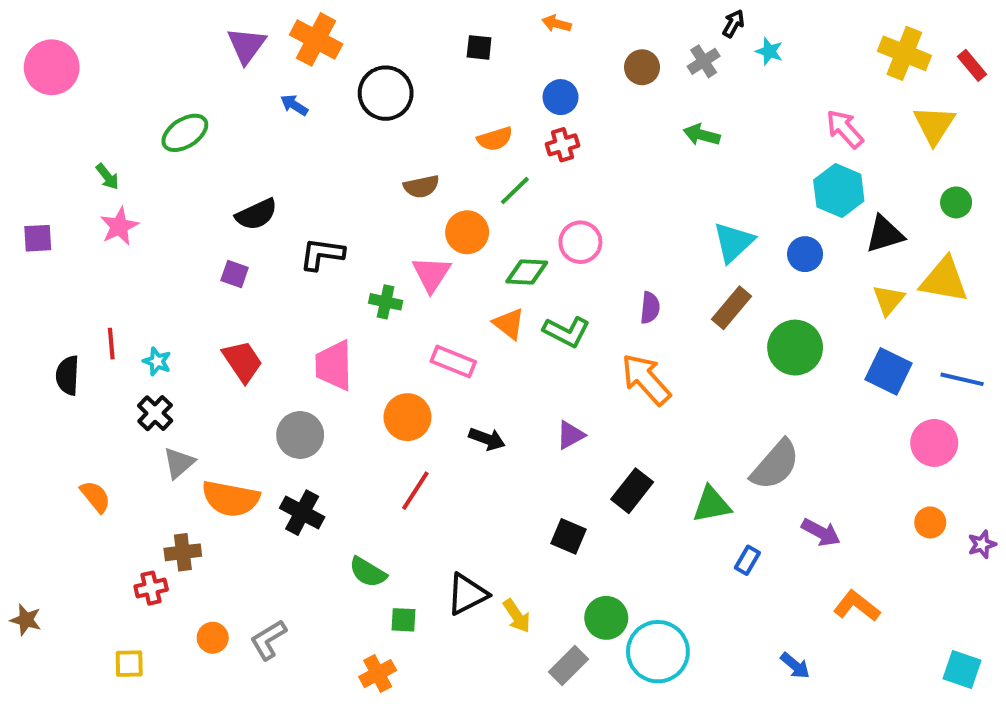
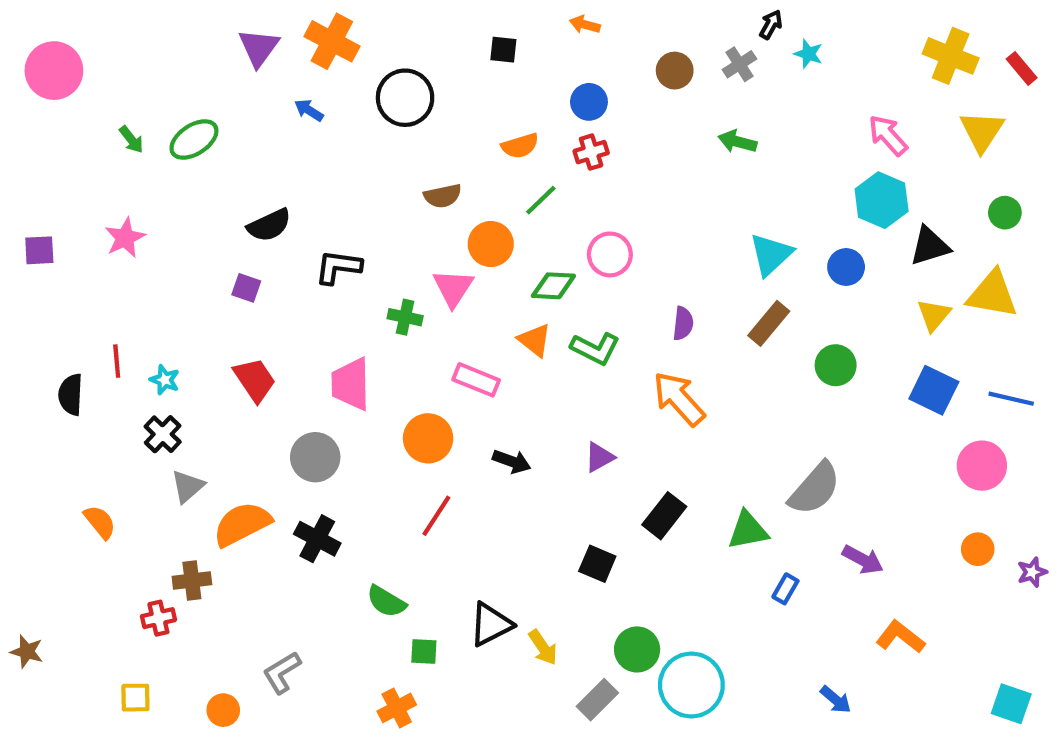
green arrow: (107, 177) -> (131, 140), moved
green circle: (795, 348) -> (836, 365), size x0.7
orange semicircle: (231, 499) -> (242, 524), turned 142
orange circle: (213, 638) -> (223, 710), moved

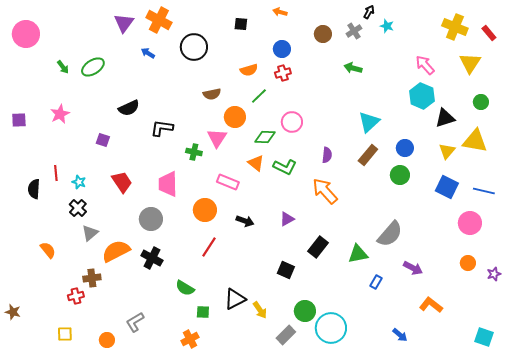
blue circle: (846, 267) -> (405, 148), moved
purple square: (246, 288) -> (103, 140), moved

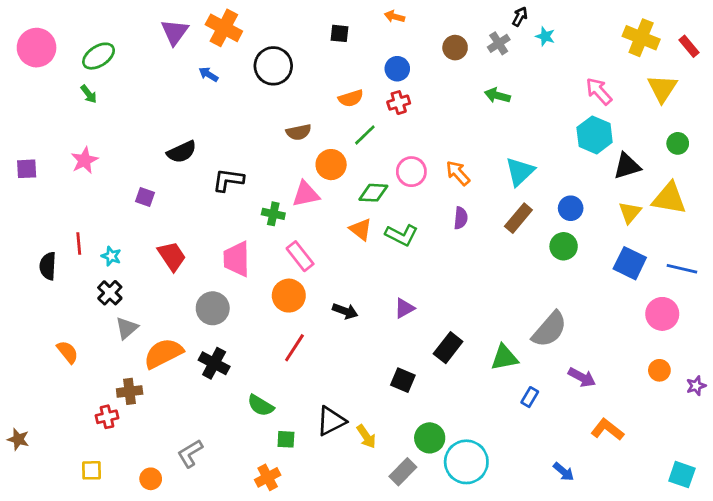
green ellipse: (93, 67) -> (99, 56), moved
pink triangle: (217, 138) -> (306, 194), turned 45
pink rectangle: (228, 182) -> (300, 256), moved, turned 30
orange arrow: (325, 191) -> (458, 173), moved, size x0.7

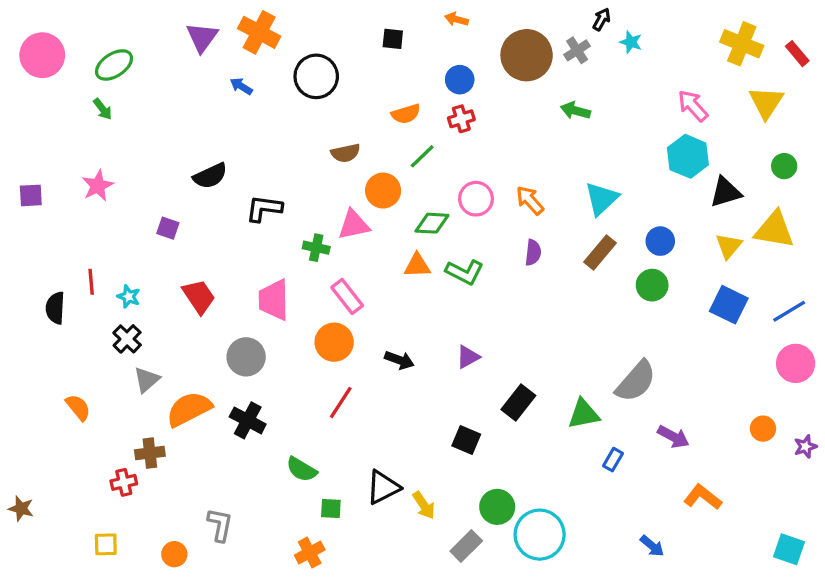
brown circle: (455, 48) -> (527, 55), size x1.8
orange triangle: (361, 229) -> (417, 266), turned -40
blue line: (682, 269) -> (789, 311), turned -44
pink circle: (662, 314) -> (796, 363), moved
gray L-shape: (190, 453) -> (220, 525), turned 132

